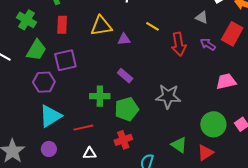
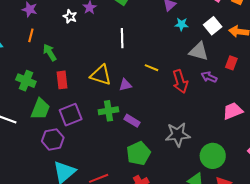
gray triangle: (202, 17) -> (199, 51), size x1.5
yellow triangle: (101, 26) -> (101, 75), turned 35
red rectangle: (232, 34) -> (231, 63), size x0.6
green cross: (100, 96) -> (108, 111), moved
green circle: (213, 124) -> (213, 156), moved

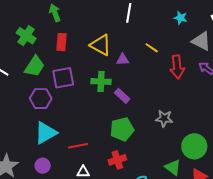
cyan star: (181, 24) -> (181, 18), moved
gray star: (178, 135) -> (164, 118), size x0.7

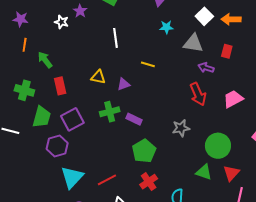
yellow triangle: (101, 45) -> (98, 77), size x0.7
red arrow: (177, 67) -> (198, 94), moved

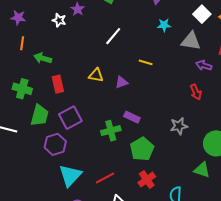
white line: (116, 38) -> (113, 36), turned 48
green arrow: (45, 60) -> (43, 58), turned -36
red arrow: (198, 94) -> (196, 92), size x0.7
green cross: (110, 112) -> (111, 131), moved

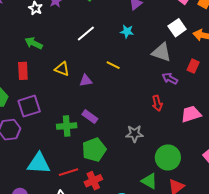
cyan star: (164, 25) -> (127, 31), moved
green arrow: (43, 58) -> (34, 43), moved
cyan triangle: (70, 175) -> (39, 163), moved, turned 40
red line: (105, 178) -> (69, 172), moved

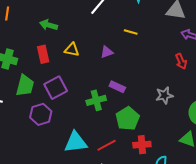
yellow triangle: (62, 69) -> (72, 50), moved
red cross: (93, 181) -> (142, 145), moved, turned 30

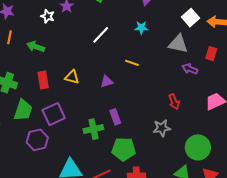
green arrow: (49, 25) -> (36, 47), moved
red arrow: (181, 61) -> (174, 102), moved
purple rectangle: (117, 87) -> (115, 117), turned 42
green pentagon: (128, 119) -> (124, 149), turned 30

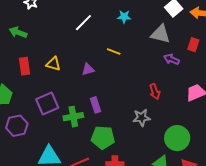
purple square: (54, 114) -> (47, 103), moved

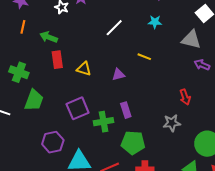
red rectangle: (24, 66) -> (57, 60), moved
purple hexagon: (17, 126) -> (53, 142), moved

